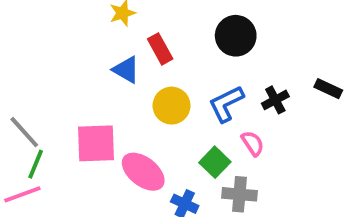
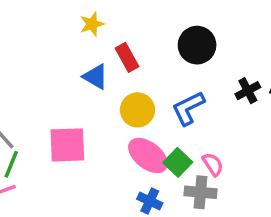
black cross: (275, 100) -> (248, 91), moved
pink semicircle: (253, 143) -> (213, 164), moved
pink ellipse: (143, 172) -> (148, 155), moved

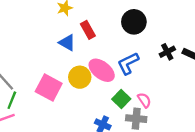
yellow circle: (137, 110) -> (80, 77), moved
pink square: (67, 145) -> (49, 88), turned 30
pink ellipse: (148, 155) -> (102, 70), moved

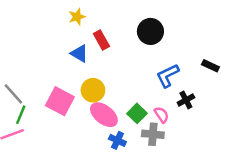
black cross: (167, 52) -> (186, 100), moved
blue L-shape: (128, 63) -> (168, 76), moved
pink ellipse: (102, 70) -> (104, 115), moved

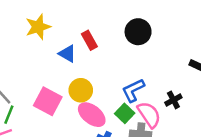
yellow star: (77, 17) -> (38, 27), moved, size x1.5
blue L-shape: (168, 76) -> (133, 90), moved
pink semicircle: (161, 115) -> (149, 115), size x1.6

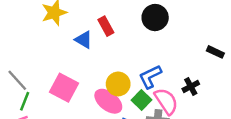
yellow circle: (81, 90) -> (118, 84), moved

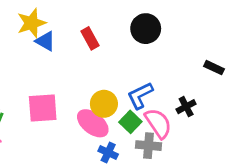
blue triangle: (84, 40) -> (45, 41), moved
pink square: (64, 88) -> (43, 108), turned -32

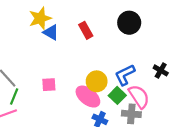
black cross: (186, 107) -> (161, 70), moved, turned -32
pink square: (43, 108) -> (49, 85), size x0.6

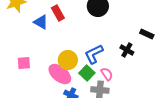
blue triangle: (51, 32) -> (41, 22), moved
pink semicircle: (139, 97) -> (107, 74), size x0.6

